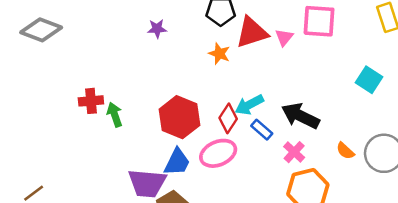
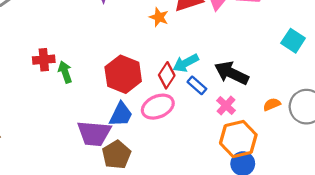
orange semicircle: (345, 151) -> (272, 104), turned 114

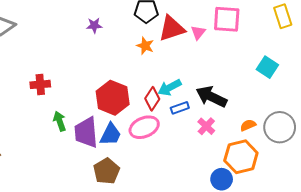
green arrow: (65, 72) -> (60, 121), moved
blue rectangle: (197, 85) -> (180, 108), turned -60
purple trapezoid: (94, 133) -> (86, 132), moved, turned 80
orange hexagon: (238, 139) -> (241, 157), moved

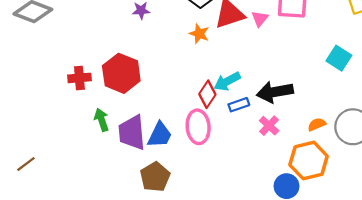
black arrow: (211, 97) -> (275, 92), turned -36
red hexagon: (113, 98) -> (121, 73), moved
pink ellipse: (144, 127) -> (198, 127), turned -72

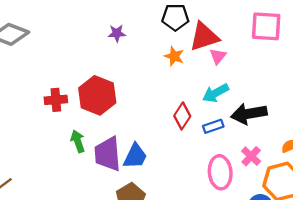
pink triangle: (260, 19) -> (218, 56), moved
cyan arrow: (227, 81) -> (216, 93), moved
pink cross: (269, 126) -> (251, 156), moved
pink ellipse: (198, 127) -> (220, 172), moved

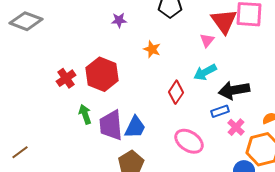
red triangle: (204, 37) -> (224, 21), moved, turned -48
orange star: (174, 56) -> (152, 49), moved
red cross: (56, 100) -> (66, 78), turned -30
blue rectangle: (213, 126) -> (220, 111), moved
pink ellipse: (220, 172) -> (189, 141), moved, turned -52

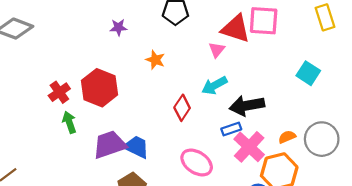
red triangle: (224, 21) -> (236, 29), turned -36
green arrow: (85, 114) -> (69, 122), moved
purple trapezoid: (111, 125) -> (110, 145), turned 76
blue trapezoid: (135, 127) -> (136, 147), turned -90
pink cross: (236, 127) -> (249, 147), size x1.6

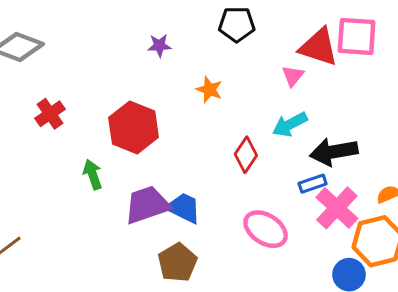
red cross: (59, 92) -> (50, 114), moved

